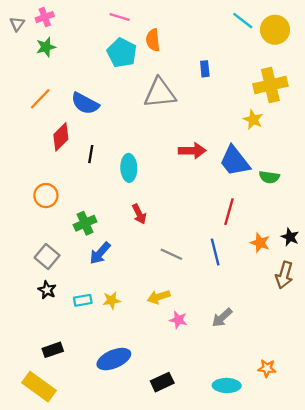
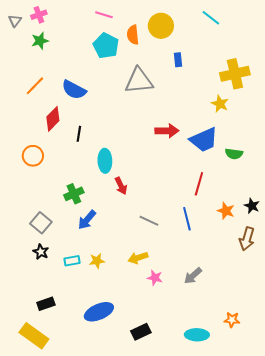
yellow circle: (275, 30) -> (161, 26), moved
blue trapezoid: (235, 161) -> (204, 140), turned -76
cyan ellipse: (129, 168) -> (105, 161), moved
orange circle: (46, 196) -> (33, 156), moved

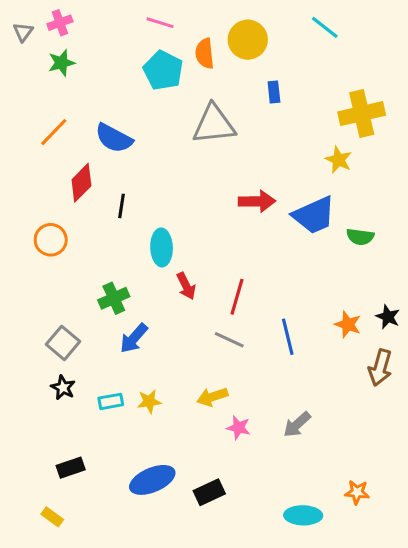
red line: (199, 184) -> (237, 297), moved
black rectangle: (141, 332) -> (209, 492), moved
yellow rectangle: (34, 336) -> (52, 517), size x0.5

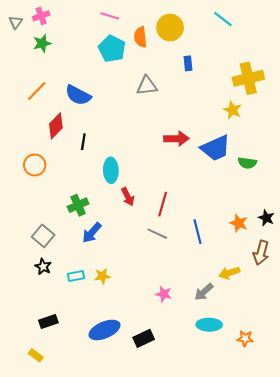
gray triangle: (214, 124) -> (147, 86), size x0.7
yellow arrow: (212, 397) -> (229, 273), moved
cyan ellipse: (303, 515) -> (209, 325), moved

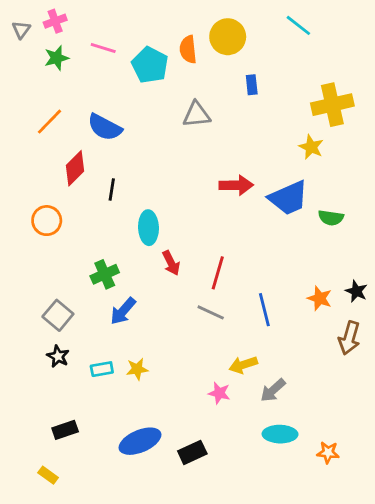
pink line: (110, 16) -> (103, 48), moved
yellow arrow: (229, 273) -> (243, 365), moved

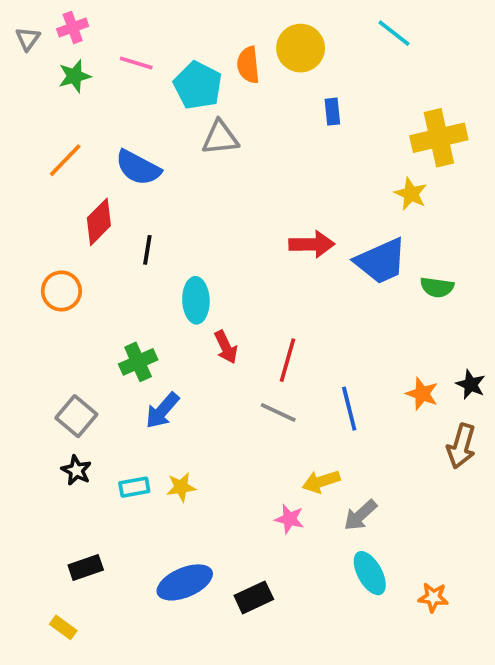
gray triangle: (197, 115) -> (220, 138), moved
cyan ellipse: (280, 434) -> (370, 573), turned 60

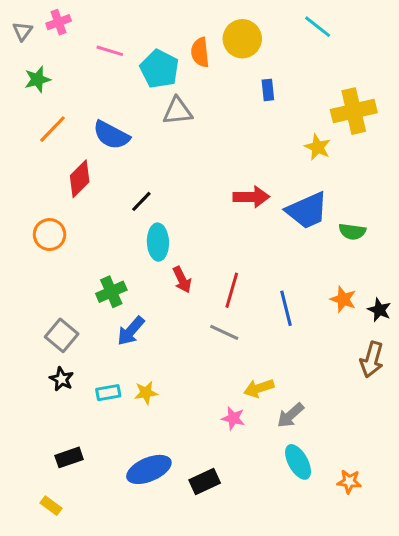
green star: (75, 76) -> (37, 79), moved
yellow star: (411, 194) -> (318, 147), moved
black line: (147, 250) -> (141, 201), moved, turned 35
orange star: (422, 394) -> (343, 299), moved
blue line: (349, 409) -> (286, 308), moved

